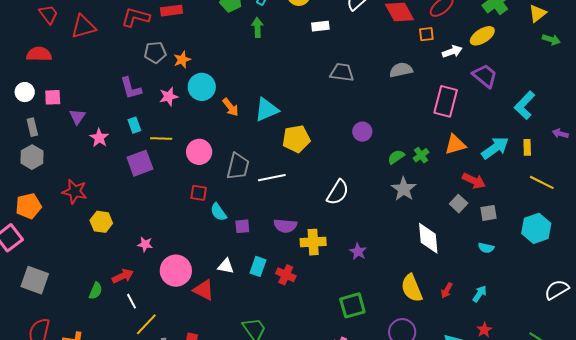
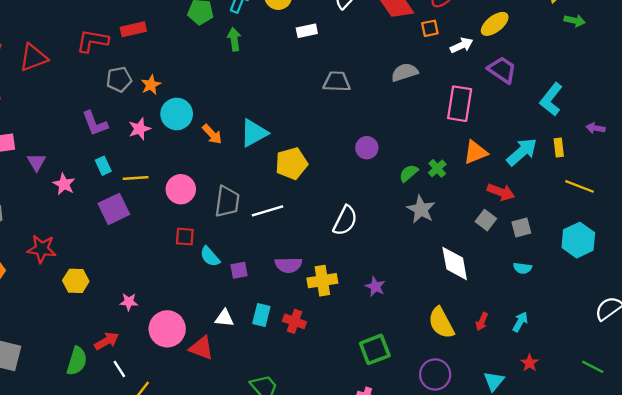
green semicircle: (96, 291) -> (77, 361), size x1.4

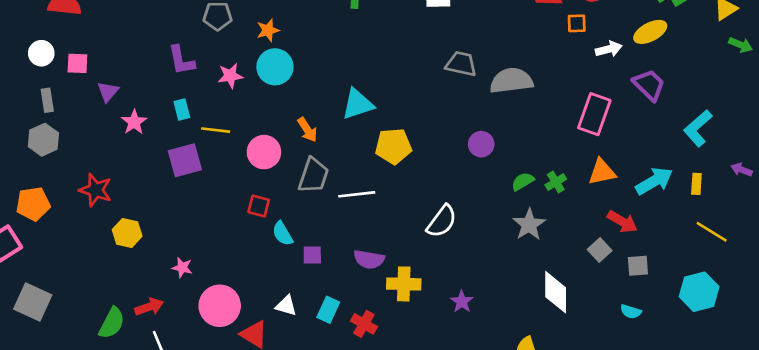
gray semicircle: (405, 72) -> (511, 81), moved, size x1.4
orange star: (151, 85) -> (268, 30), moved
orange arrow: (212, 134) -> (307, 130), moved

